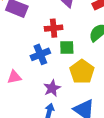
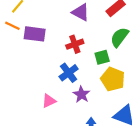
green square: (67, 48) -> (102, 57), moved
purple star: (52, 88) -> (81, 94), moved

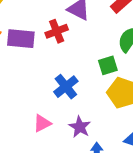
red cross: (75, 44) -> (57, 31), moved
purple star: (81, 94) -> (80, 127), moved

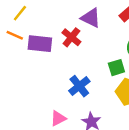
red cross: (57, 31) -> (71, 37), turned -30

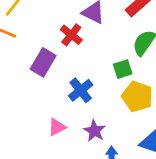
purple rectangle: (40, 44) -> (43, 62), moved, turned -65

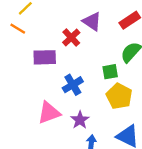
purple rectangle: (43, 62) -> (45, 57), turned 50
pink triangle: (57, 127) -> (49, 113), size x1.5

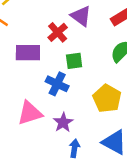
green square: (110, 72) -> (74, 61), moved
blue cross: (73, 85) -> (57, 84), turned -36

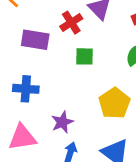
blue cross: (57, 84) -> (26, 89), moved, turned -30
pink triangle: (30, 113) -> (22, 137), moved

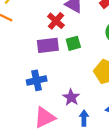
purple rectangle: (35, 40) -> (48, 45), moved

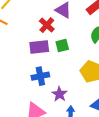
blue cross: (37, 80) -> (40, 76), moved

